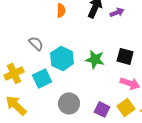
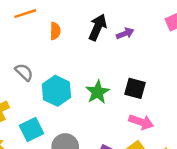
green star: (95, 59) -> (98, 92), turned 30
cyan square: (42, 78) -> (32, 130), moved

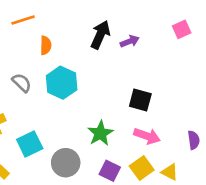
orange semicircle: (55, 31) -> (46, 45), moved
cyan hexagon: (56, 91) -> (62, 83), moved
green star: (98, 92) -> (100, 133), moved

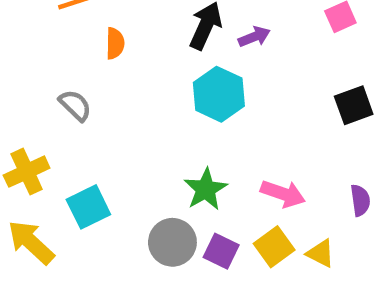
cyan hexagon: (62, 83) -> (219, 94), moved
black square: (140, 100) -> (354, 105), moved, turned -35
gray circle: (66, 163) -> (172, 242), moved

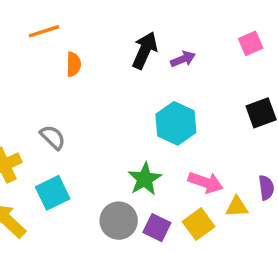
cyan hexagon: (219, 94) -> (176, 123), moved
gray semicircle: (75, 105) -> (53, 137), moved
yellow triangle: (321, 253) -> (237, 207), moved, turned -30

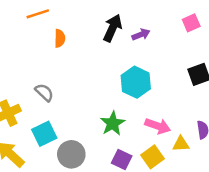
gray circle: (119, 221) -> (71, 154), moved

